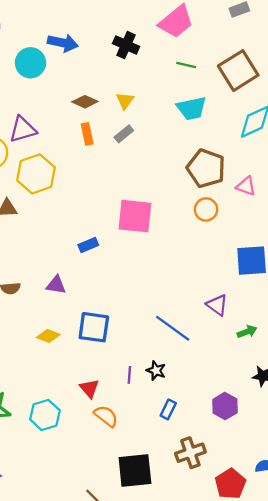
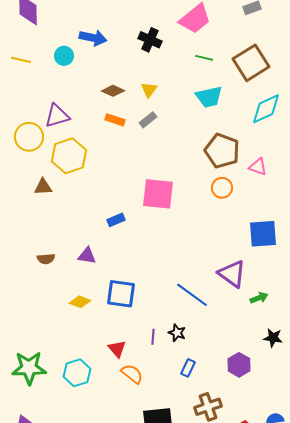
cyan circle: (30, 63) -> (64, 56), size x0.7
orange rectangle: (87, 134) -> (115, 120), turned -60
purple triangle: (217, 305) -> (232, 274), size x1.4

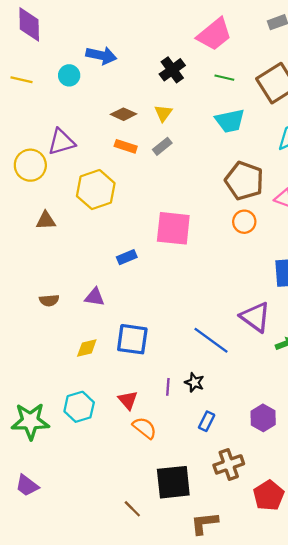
black cross: (150, 40) -> (172, 70), moved, turned 30
yellow hexagon: (69, 156) -> (96, 190), moved
yellow diamond: (80, 302) -> (87, 348), turned -35
cyan hexagon: (77, 373) -> (79, 407), moved

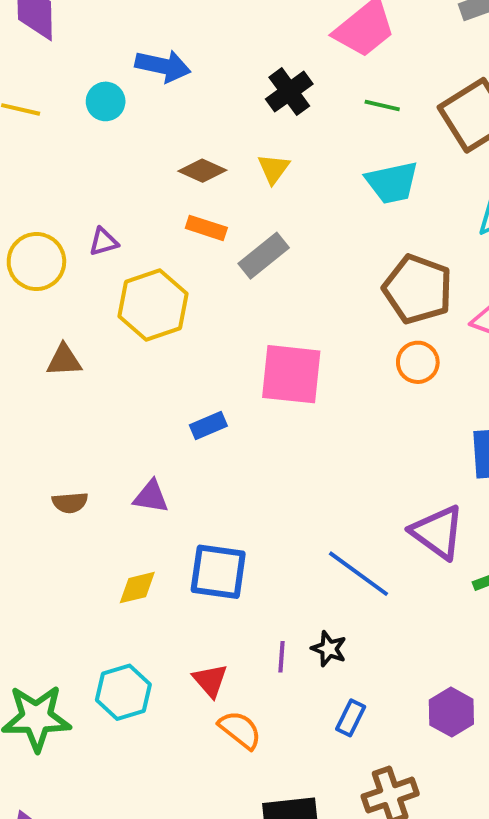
purple triangle: (61, 142) -> (104, 242), moved, size x0.6
gray rectangle: (162, 146) -> (264, 256), moved, size x1.4

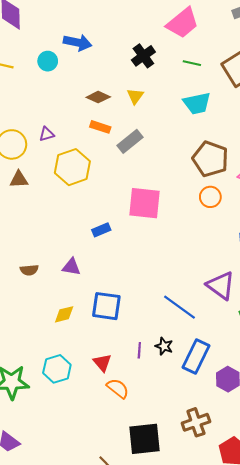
brown triangle: (64, 360) -> (19, 179), moved
blue rectangle: (351, 718) -> (196, 356), moved, size x1.8

